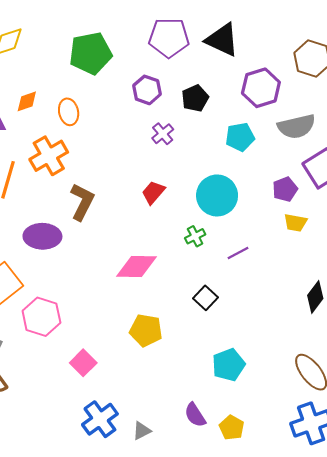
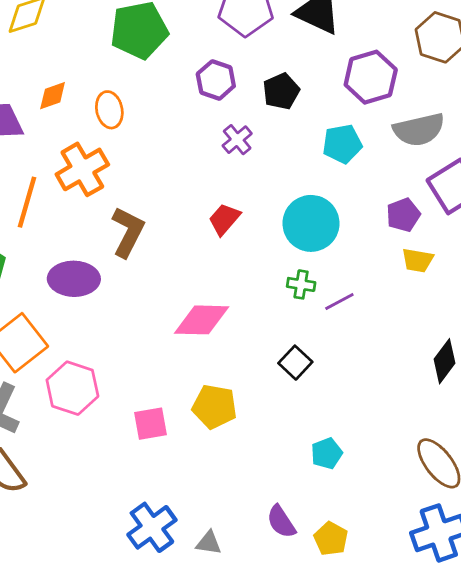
green cross: (195, 236) -> (301, 284), moved, turned 36
pink square: (83, 363) -> (151, 424), moved, turned 35
cyan pentagon: (229, 365) -> (327, 453), size x0.7
gray triangle: (142, 431) -> (209, 543), turned 36

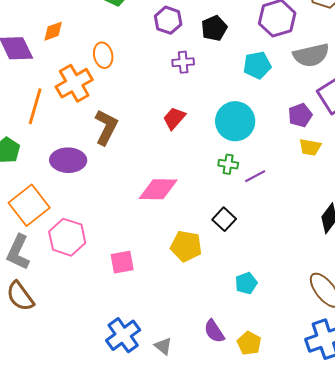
orange ellipse: (109, 110) -> (103, 55), moved
purple cross: (237, 140) -> (183, 62), turned 35
yellow pentagon: (214, 407) -> (186, 246), moved
gray triangle: (209, 543) -> (163, 346), turned 30

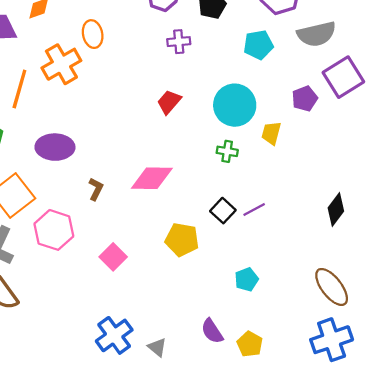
brown L-shape: (106, 127) -> (96, 189), moved, size x0.6
yellow trapezoid: (310, 147) -> (271, 133), moved, turned 95
purple line: (255, 176) -> (254, 209), moved
pink square: (122, 262) -> (113, 257), turned -35

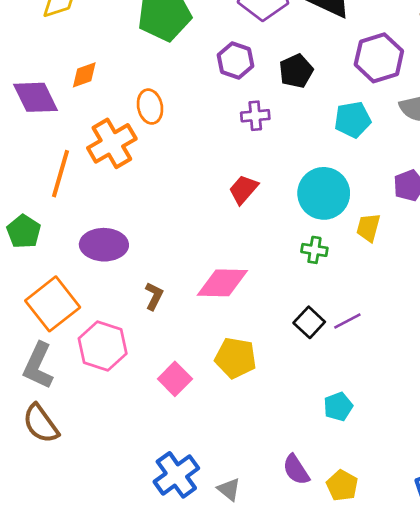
yellow pentagon: (182, 240) -> (236, 358), moved

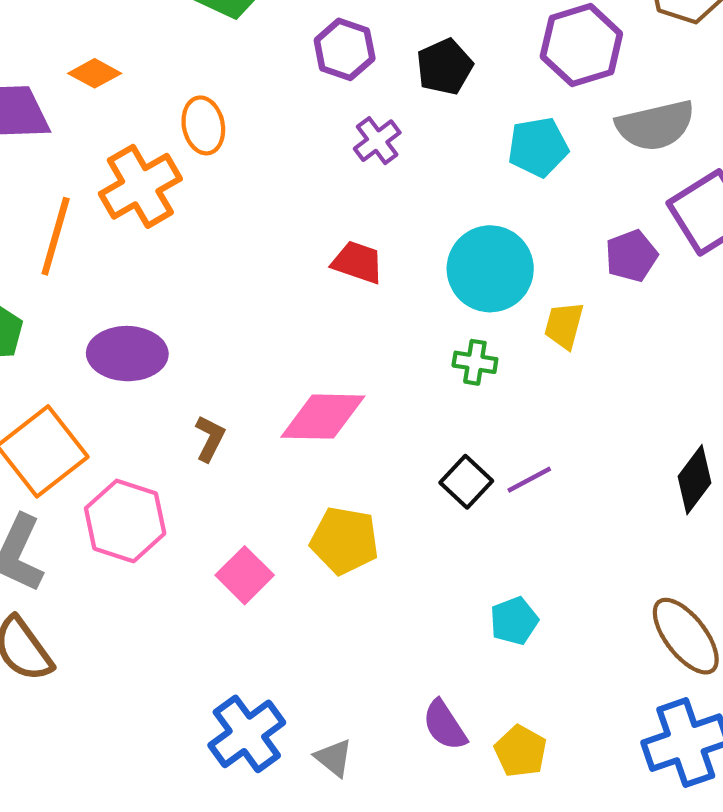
orange diamond: (84, 75) -> (95, 73), turned 48
purple cross: (255, 116) -> (377, 141), turned -32
red trapezoid: (243, 189) -> (358, 262), turned 68

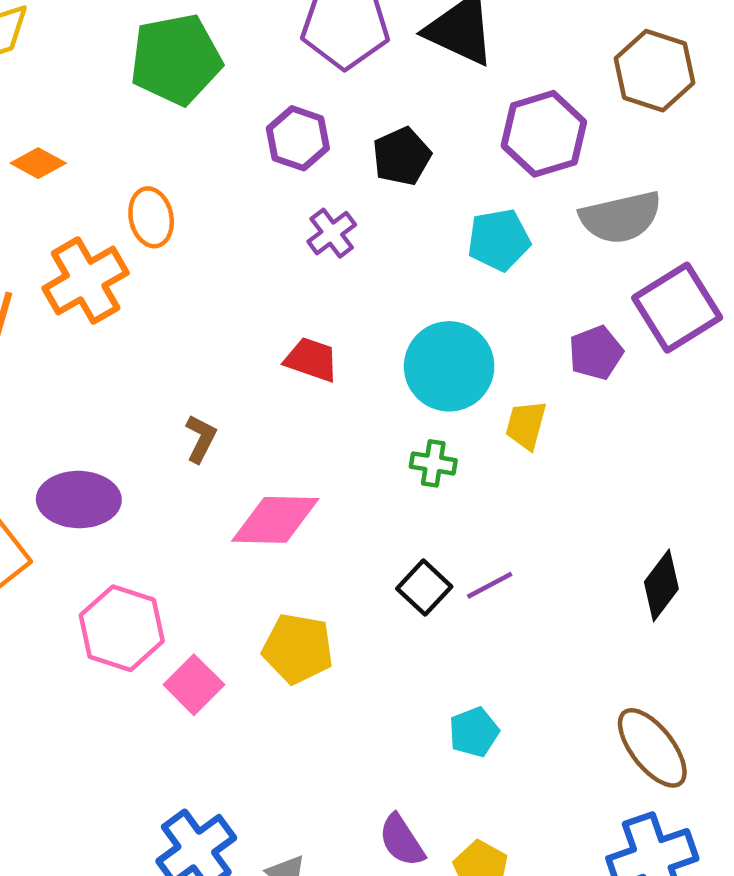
purple ellipse: (127, 354) -> (79, 500), moved
brown L-shape: (210, 438) -> (201, 439), moved
pink hexagon: (125, 521) -> (122, 628), moved

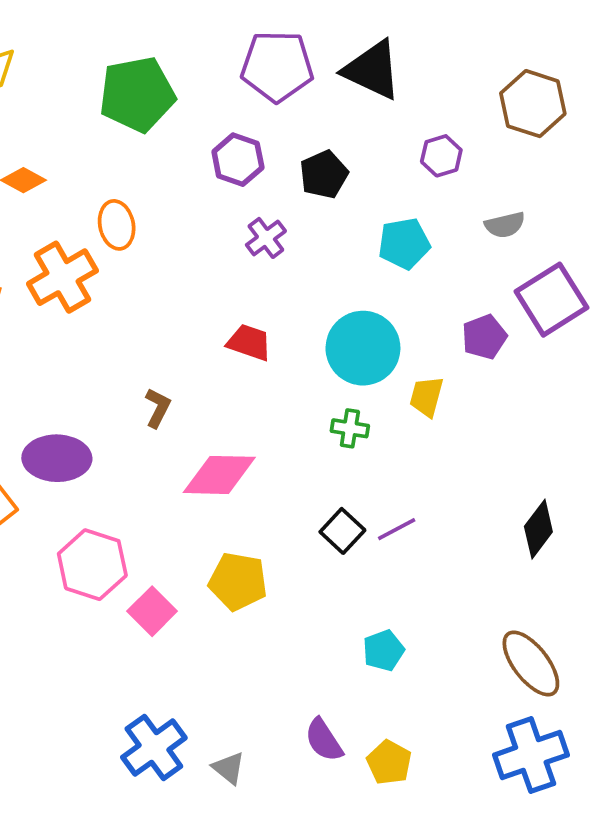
purple hexagon: (544, 134) -> (441, 156), size x0.6
gray semicircle: (621, 217) -> (505, 225), size x0.6

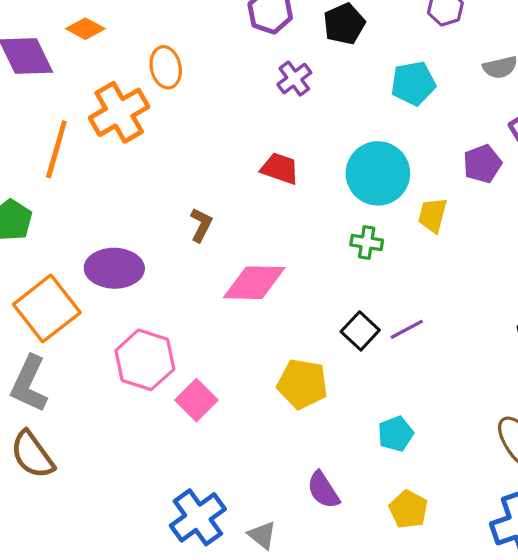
yellow pentagon: (238, 581) -> (302, 384), moved
purple semicircle: (324, 740) -> (323, 490), moved
yellow pentagon: (389, 762) -> (408, 509), moved

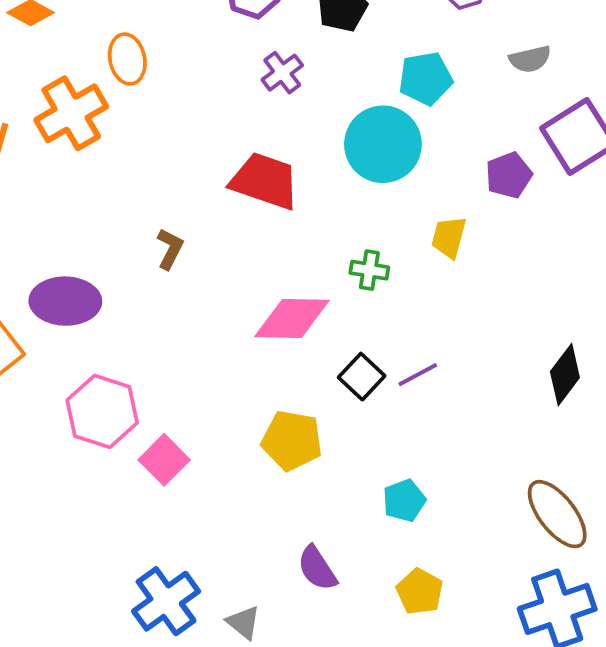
red trapezoid: (280, 169) -> (265, 181), size x1.5
cyan circle: (378, 173) -> (383, 144), moved
pink diamond: (254, 283) -> (292, 319), moved

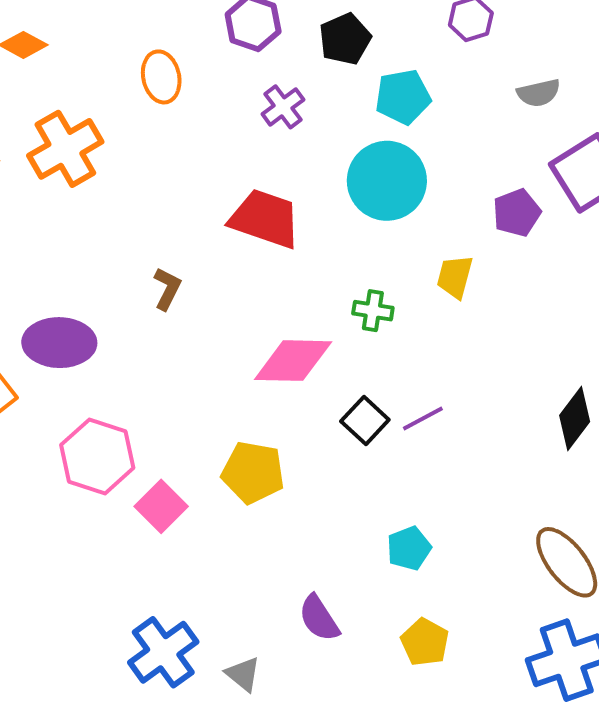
orange ellipse: (127, 59) -> (161, 77), moved
cyan pentagon: (426, 78) -> (403, 97), moved
yellow pentagon: (292, 440) -> (253, 472), moved

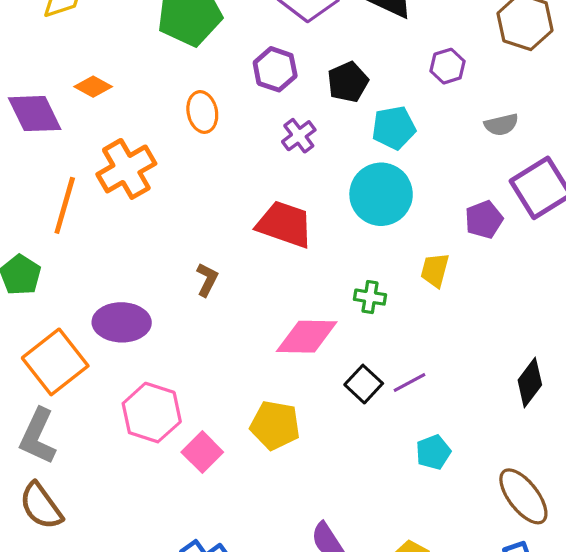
cyan pentagon: (409, 548) -> (433, 452), moved

